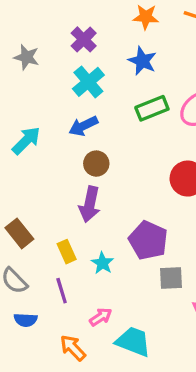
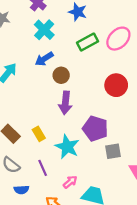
brown circle: (96, 164) -> (61, 75), moved
purple arrow: (90, 204) -> (65, 103), moved
yellow rectangle: (67, 252) -> (39, 134), moved
cyan star: (102, 263) -> (67, 147), size x1.6

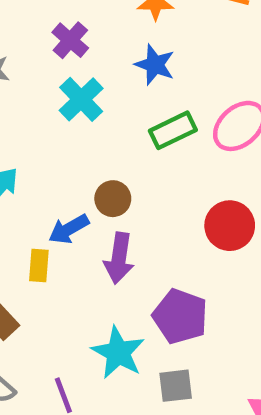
blue arrow: (44, 59) -> (69, 229), moved
yellow rectangle: (39, 134) -> (39, 266), moved, turned 32
gray square: (113, 151) -> (176, 386), moved

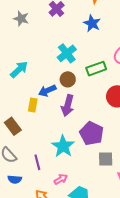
cyan cross: (81, 99) -> (67, 53), moved
green rectangle: (173, 130) -> (96, 69), moved
gray square: (176, 386) -> (106, 159), moved

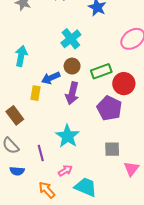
cyan arrow: (19, 69) -> (21, 56), turned -36
green rectangle: (96, 69) -> (101, 71), moved
purple pentagon: (92, 133) -> (109, 108), moved

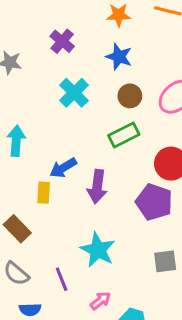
cyan cross: (71, 39) -> (74, 93), moved
brown circle: (72, 66) -> (130, 96), moved
green rectangle: (101, 71) -> (124, 135), moved

